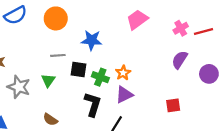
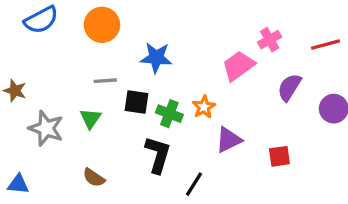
pink trapezoid: (137, 20) -> (238, 66), moved
pink cross: (181, 28) -> (270, 40), moved
purple triangle: (124, 95) -> (229, 140), moved

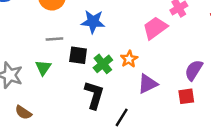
purple semicircle: (289, 87) -> (194, 70), moved
green cross: (169, 114) -> (103, 64), turned 30
brown semicircle: (94, 178) -> (23, 112), moved

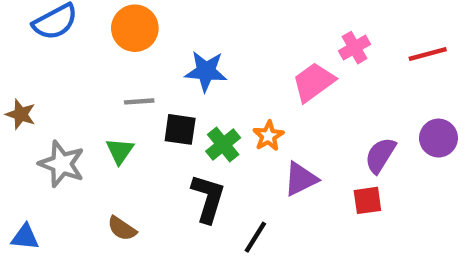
brown semicircle: (23, 112) -> (122, 228), moved

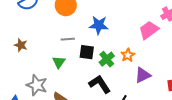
brown star: (21, 114) -> (21, 45), moved
gray star: (62, 164) -> (37, 85), moved
black L-shape: (208, 198) -> (100, 84), turned -50

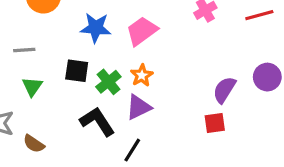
pink trapezoid: (149, 30) -> (142, 31), moved
gray line: (68, 39) -> (24, 50), moved
purple triangle: (143, 75) -> (139, 107), moved

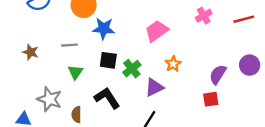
blue star: (96, 28) -> (104, 29), moved
orange star: (142, 75) -> (173, 64), moved
black L-shape: (97, 122) -> (107, 98), moved
brown semicircle: (34, 144) -> (77, 115), turned 56

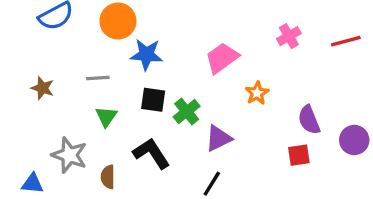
orange star: (173, 64) -> (257, 93), moved
purple circle: (250, 65) -> (354, 140), moved
purple semicircle: (218, 74) -> (309, 120), turned -54

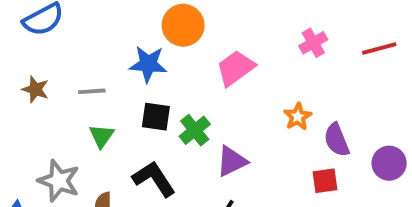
orange circle: (118, 21) -> (183, 25), moved
brown star: (43, 88) -> (35, 89), moved
orange star: (257, 93) -> (298, 117), moved

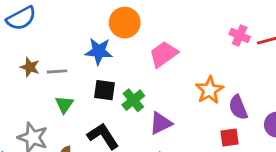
pink cross: (313, 43) -> (240, 36), moved, turned -36
brown star: (35, 89) -> (30, 67), moved
orange star: (298, 117) -> (209, 90), size x1.4

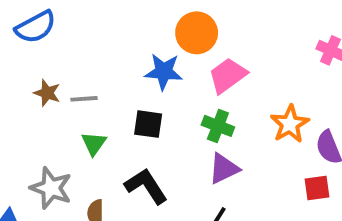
orange circle: (125, 23) -> (197, 33), moved
blue star: (99, 51) -> (164, 72), moved
green cross: (133, 100) -> (218, 126), moved, turned -30

